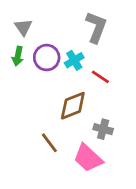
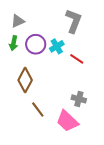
gray triangle: (23, 27) -> (18, 21), turned 40
brown diamond: (73, 106) -> (25, 80), moved, turned -40

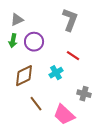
cyan cross: (57, 46) -> (56, 73), moved
brown diamond: (25, 80) -> (24, 76), turned 35
gray cross: (79, 99) -> (84, 94), moved

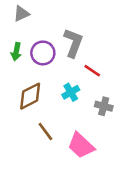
gray triangle: (17, 20) -> (21, 14), moved
gray L-shape: (70, 20) -> (73, 43), moved
gray cross: (84, 94) -> (104, 106), moved

